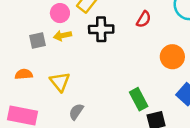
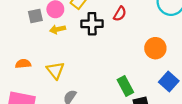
red semicircle: (144, 19) -> (120, 14), moved
gray square: (37, 40) -> (35, 16), moved

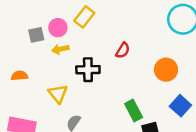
red semicircle: (120, 14) -> (123, 50), moved
black cross: (92, 24) -> (88, 70), moved
orange semicircle: (23, 64) -> (19, 76), moved

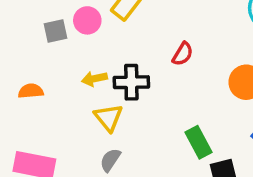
yellow arrow: (60, 49) -> (94, 79), moved
yellow triangle: (58, 94) -> (108, 118), moved

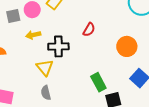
yellow arrow: (94, 79) -> (33, 35), moved
gray semicircle: (110, 160) -> (46, 93), turned -48

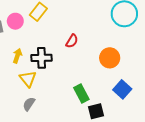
yellow arrow: (33, 35) -> (17, 56), moved, turned 120
gray semicircle: (46, 93) -> (29, 104), turned 48

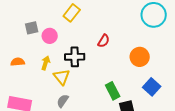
pink circle: (15, 21) -> (50, 36), moved
yellow arrow: (17, 56) -> (46, 63), moved

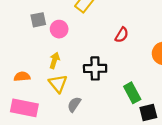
black cross: (75, 57) -> (95, 68), moved
orange semicircle: (18, 62) -> (22, 77), moved
yellow triangle: (62, 77) -> (58, 84), moved

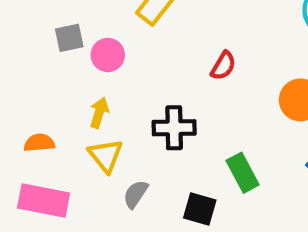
black square: (148, 113) -> (200, 209), moved, turned 30

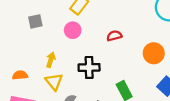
pink circle: (108, 55) -> (73, 30), moved
red semicircle: (223, 66) -> (114, 36), turned -136

